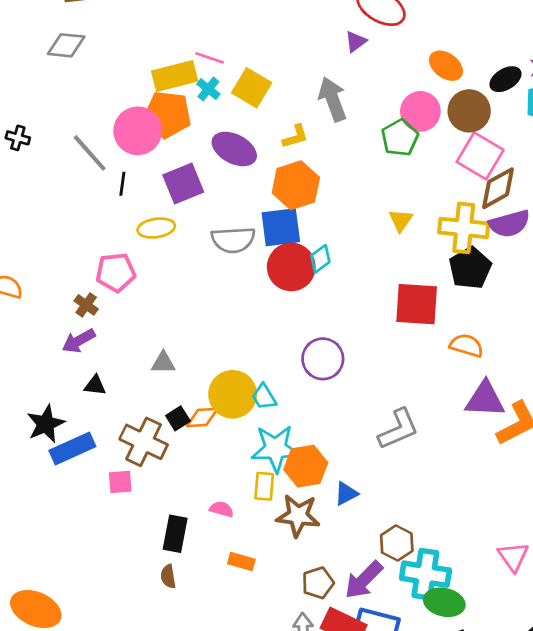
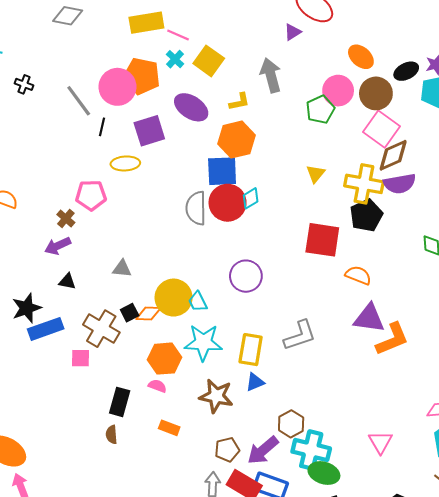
yellow rectangle: (175, 76) -> (146, 23), moved
gray semicircle: (233, 240) -> (196, 208), moved, turned 88
orange hexagon: (306, 466) -> (165, 359), moved
yellow rectangle: (264, 486) -> (251, 350), moved, size x1.4

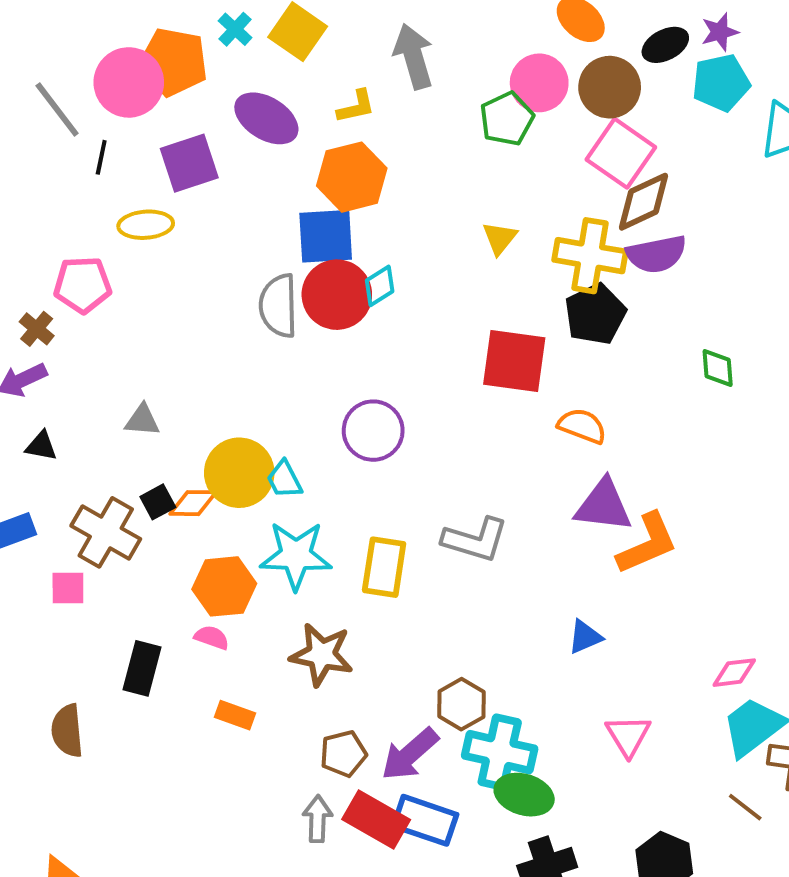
gray L-shape: (300, 336) -> (475, 540), turned 36
blue triangle: (255, 382) -> (585, 637), moved
brown semicircle: (111, 435) -> (67, 731), moved, size x1.5

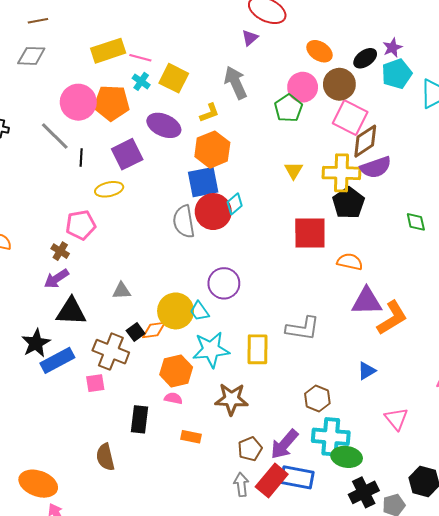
pink circle: (129, 82) -> (78, 102), moved
purple circle: (373, 431) -> (224, 283), moved
black triangle: (41, 446) -> (71, 311), size x1.8
brown hexagon: (461, 704) -> (317, 399), moved
red rectangle: (376, 819) -> (272, 481), turned -72

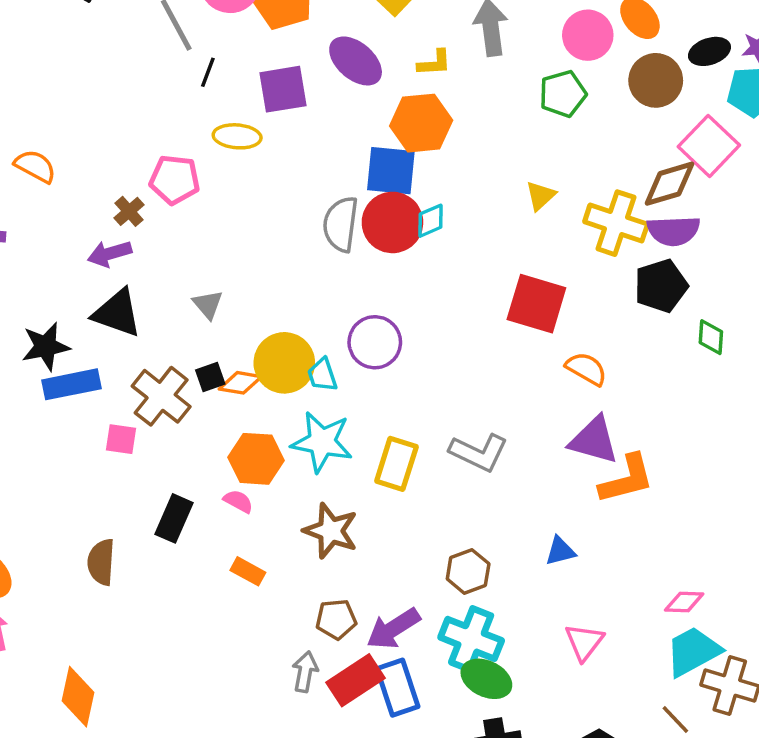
pink circle: (303, 87) -> (588, 35), moved
pink square: (350, 118) -> (709, 146), moved
black pentagon: (348, 203) -> (661, 286), moved
gray triangle: (122, 291) -> (208, 304), turned 36
blue rectangle: (297, 477) -> (398, 688), turned 44

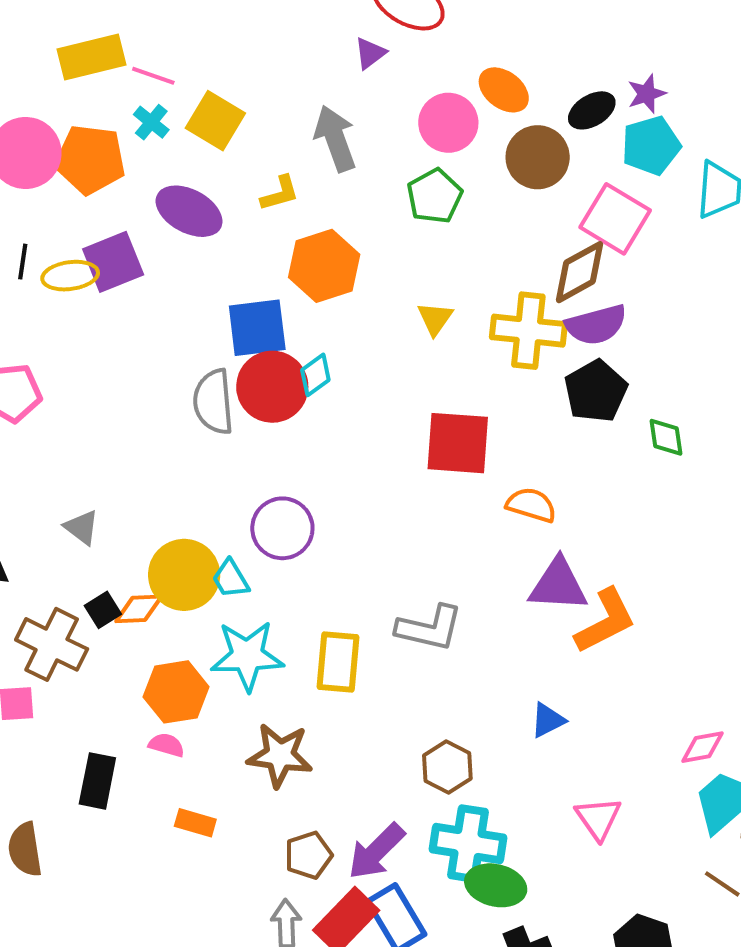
orange hexagon: (421, 123) -> (324, 266), moved
yellow ellipse: (237, 136) -> (70, 276), moved

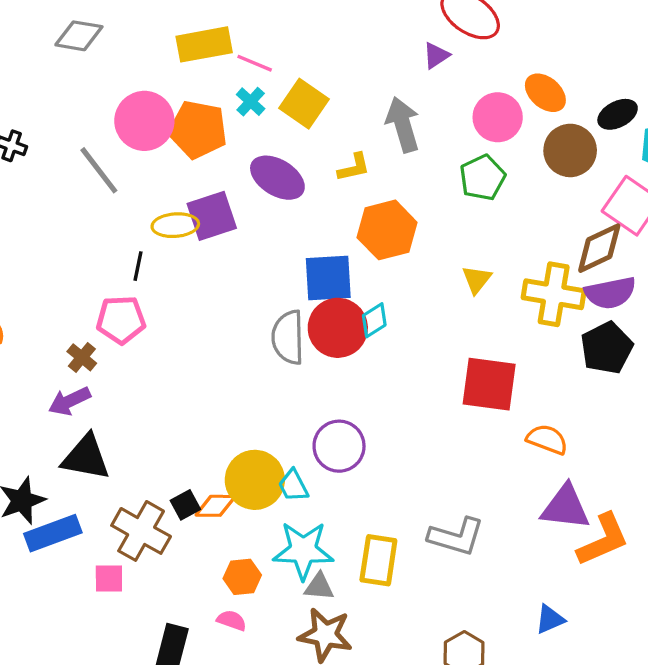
black line: (23, 262) -> (138, 266), moved
gray triangle: (82, 527) -> (319, 587), moved, turned -36
orange hexagon: (176, 692) -> (242, 577), size x0.7

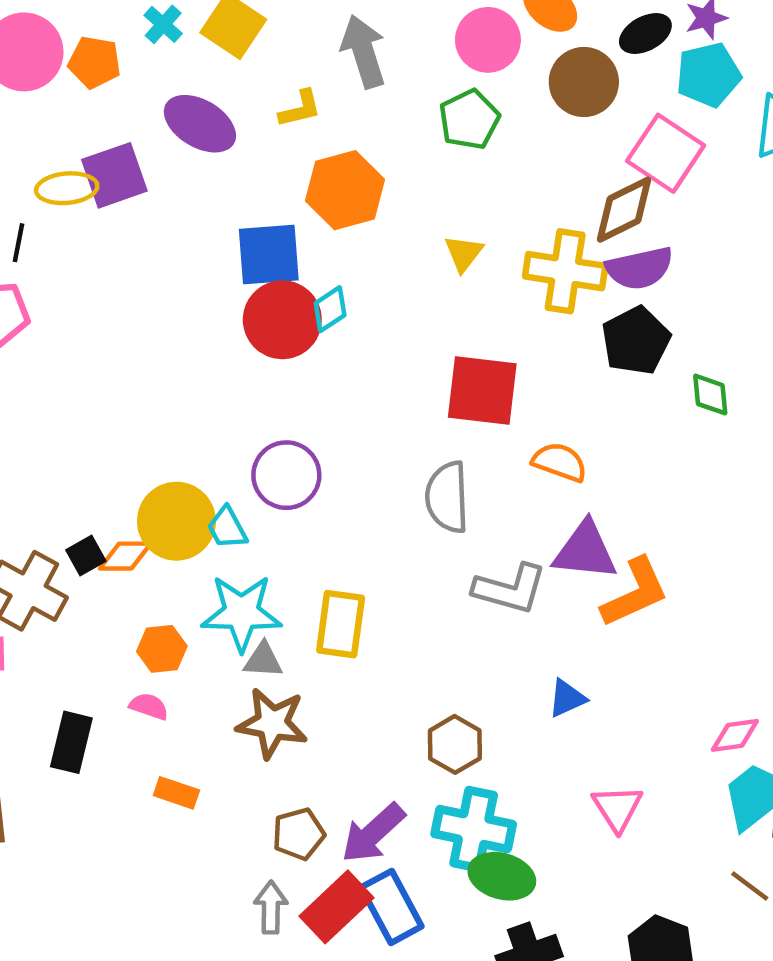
orange pentagon: (198, 130) -> (94, 62), size x0.7
gray semicircle: (288, 337) -> (447, 497), moved
gray L-shape: (456, 537) -> (510, 589), moved

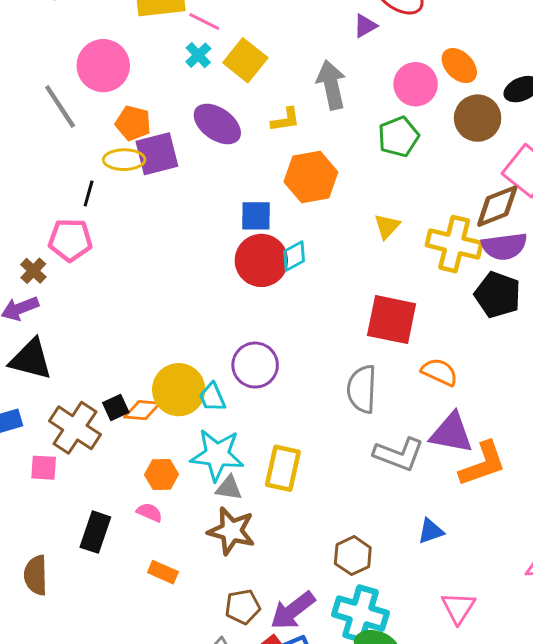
orange pentagon: (94, 62) -> (133, 123), moved
blue square: (269, 255) -> (256, 216), size x0.7
black pentagon: (636, 341) -> (498, 295), turned -30

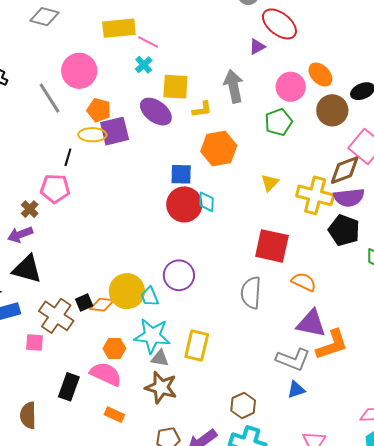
yellow square: (245, 60) -> (175, 87), moved, turned -36
cyan diamond: (294, 256) -> (206, 202), turned -60
gray L-shape: (399, 454) -> (293, 359), moved
pink semicircle: (149, 512) -> (106, 374), size x1.8

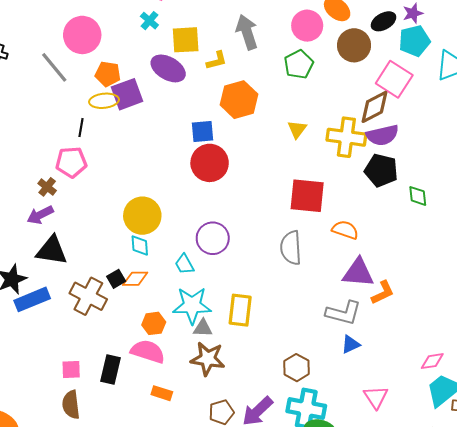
cyan diamond: (206, 202) -> (140, 246), moved
yellow circle: (127, 291) -> (142, 216), moved
pink square: (35, 343) -> (71, 370), moved
orange L-shape: (332, 345) -> (383, 293), size x0.7

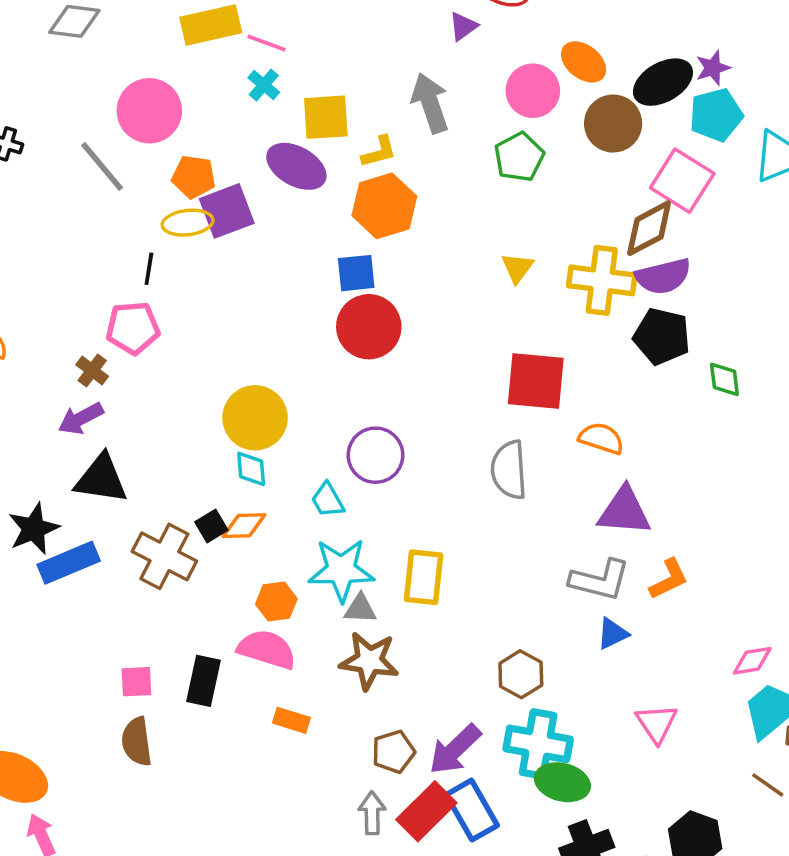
black ellipse: (384, 21) -> (663, 82), size x1.4
orange hexagon: (239, 100) -> (384, 206), moved
orange L-shape: (383, 293) -> (669, 579), moved

